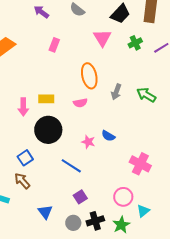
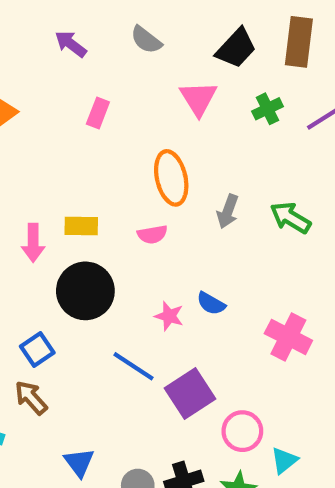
pink cross: (140, 164) -> (288, 337), moved
purple square: (80, 197) -> (190, 393), moved, size x1.6

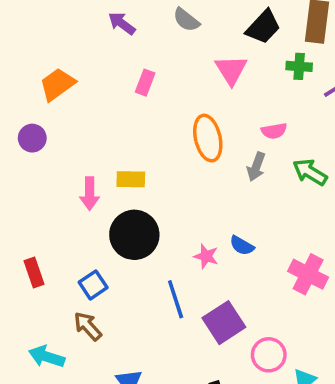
green cross: (267, 109) -> (299, 66), moved, turned 30
pink semicircle: (152, 234) -> (274, 131), moved
blue line: (134, 366) -> (176, 299), turned 39

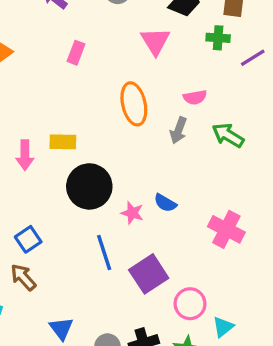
black circle: (134, 235) -> (89, 186), moved

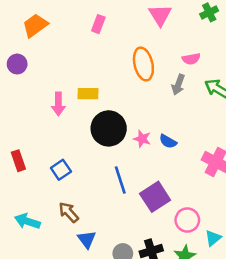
green cross: (218, 38) -> (209, 12), turned -30
pink star: (132, 213) -> (142, 139), moved
brown arrow: (23, 277) -> (69, 212), moved

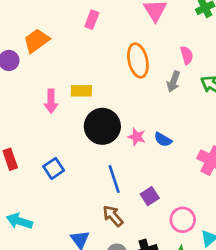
orange trapezoid: (35, 25) -> (37, 41), moved
pink semicircle: (191, 59) -> (187, 55), turned -96
purple square: (155, 197) -> (150, 196), size x0.6
brown arrow: (69, 212) -> (113, 216), moved

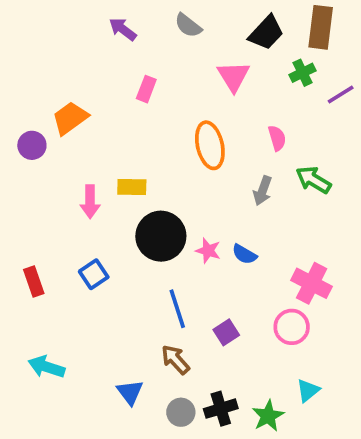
gray arrow: (173, 82) -> (263, 191), moved
blue square: (54, 168) -> (94, 274), moved
pink circle: (183, 220) -> (292, 327), moved

